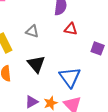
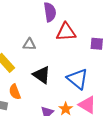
red triangle: (71, 29) -> (66, 32), size x1.5

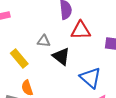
black triangle: (42, 75) -> (61, 56), moved

